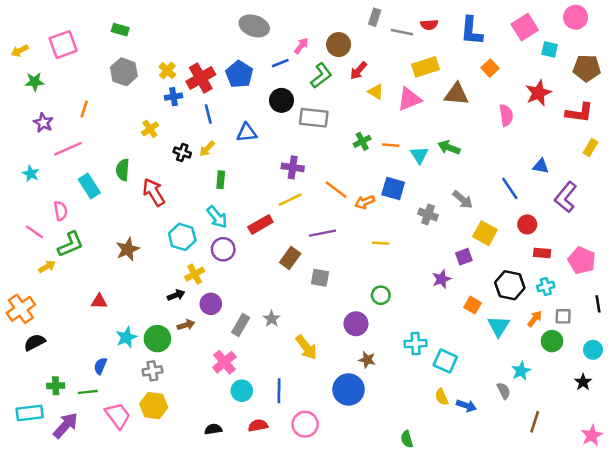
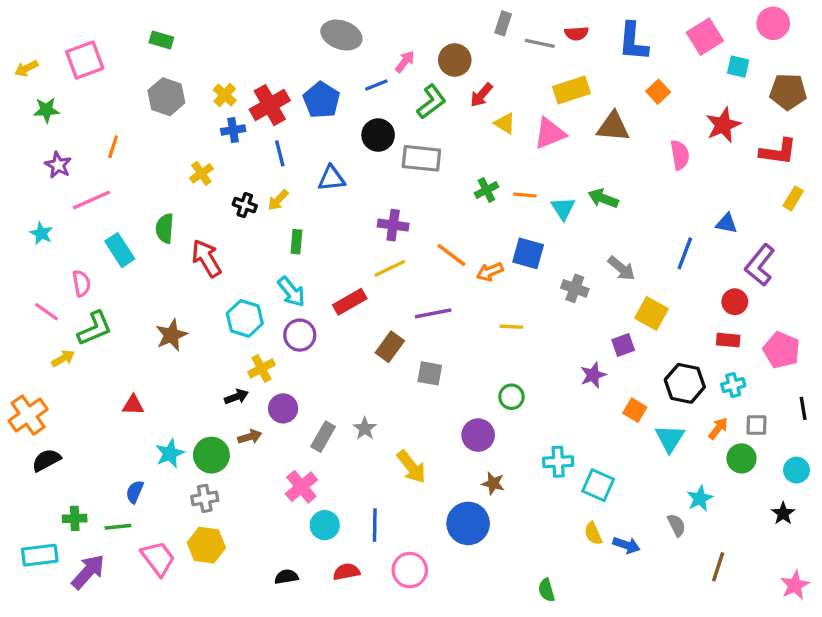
blue line: (510, 188) -> (685, 253), turned 55
red circle: (527, 224) -> (735, 302), moved

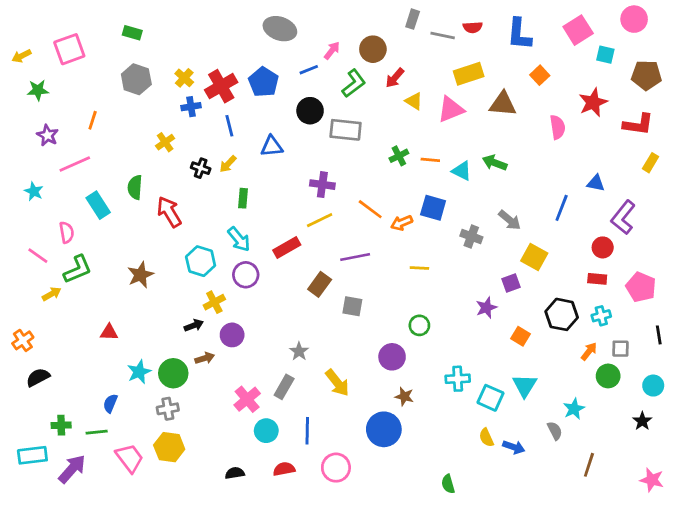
cyan triangle: (563, 208) -> (462, 171), turned -30
orange cross: (28, 415) -> (23, 340), size x0.7
gray rectangle: (323, 437) -> (284, 387), moved
cyan triangle: (670, 438) -> (525, 386), moved
pink star: (795, 585) -> (652, 480), turned -30

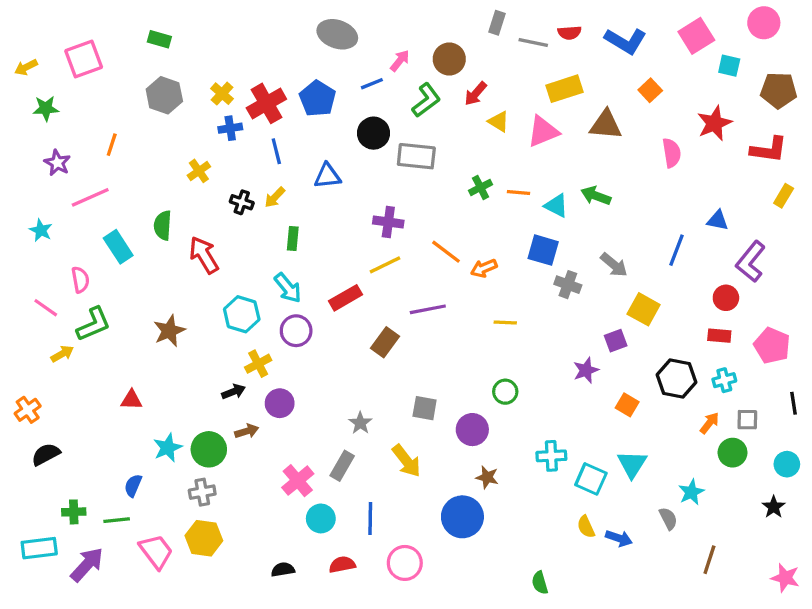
blue L-shape: (519, 34) -> (625, 41), turned -64
blue square: (433, 208) -> (543, 250), moved
gray square: (352, 306) -> (425, 408), moved

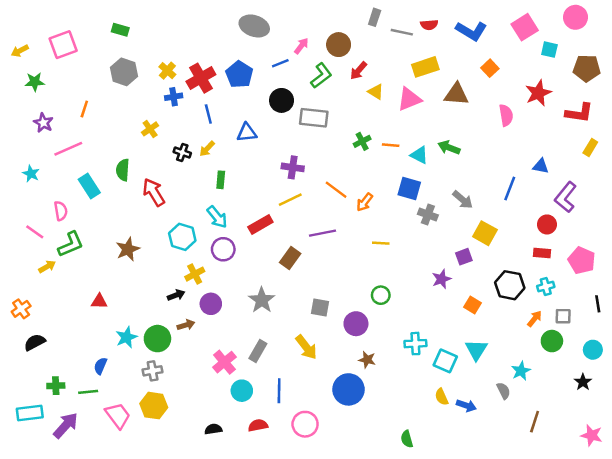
orange arrow: (484, 268) -> (365, 202), turned -30
gray star: (360, 423) -> (262, 300), moved, size x1.5

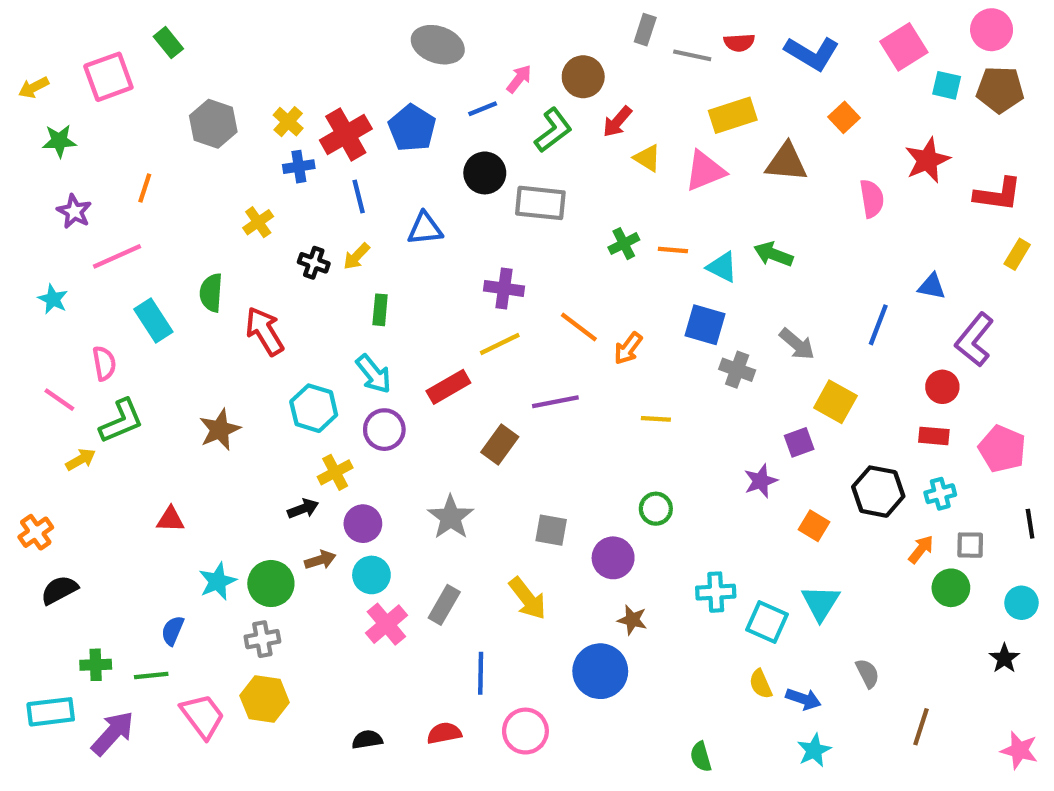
green rectangle: (120, 30) -> (168, 43), moved, turned 35
brown pentagon: (587, 68) -> (1000, 90), moved
cyan star: (521, 371) -> (814, 750), moved
cyan circle: (242, 391) -> (371, 575), moved

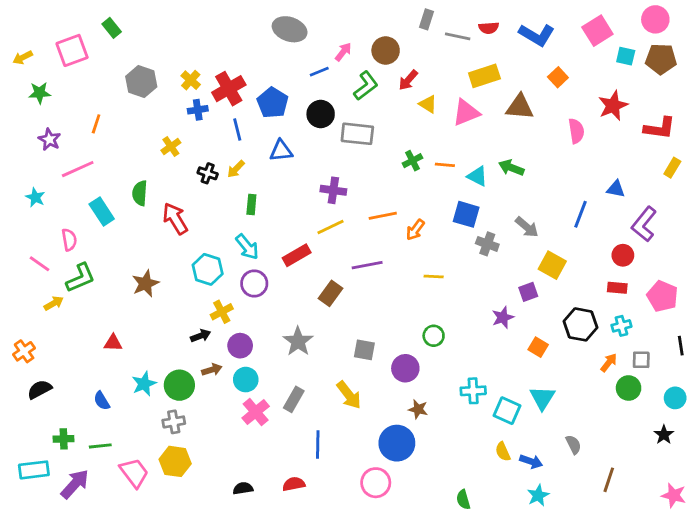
blue pentagon: (412, 128) -> (273, 103), moved
orange line: (579, 327) -> (383, 216), turned -48
blue semicircle: (173, 631) -> (102, 401), moved, turned -54
pink circle: (525, 731) -> (376, 483), moved

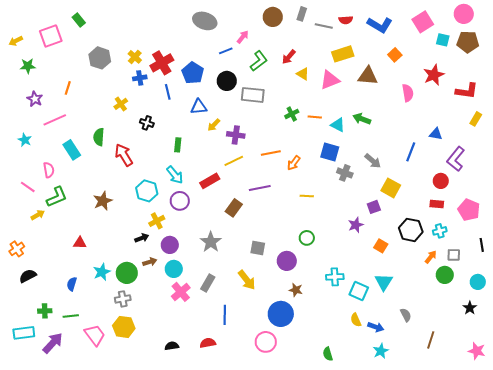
brown circle: (386, 50) -> (273, 17), moved
yellow arrow: (236, 169) -> (214, 125), moved
blue semicircle: (102, 401) -> (72, 284), turned 48

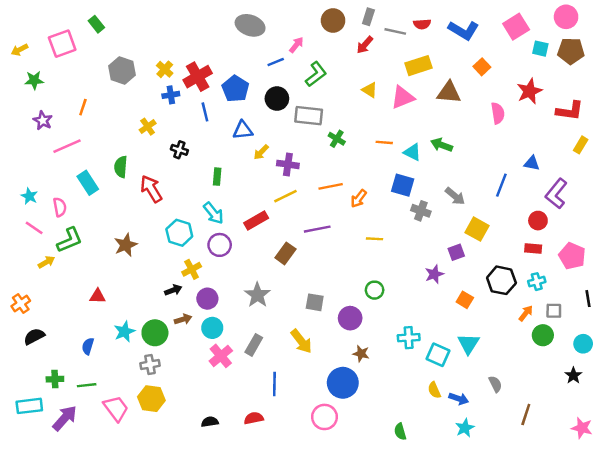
red arrow: (289, 57) -> (365, 45), moved
green cross: (292, 114) -> (337, 139), moved, turned -32
cyan star: (25, 140) -> (29, 196), moved

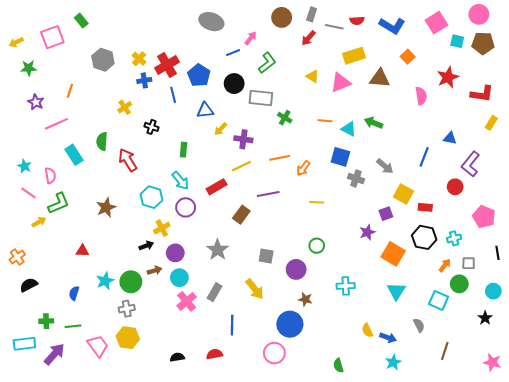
red rectangle: (533, 249) -> (425, 207), moved
orange square: (465, 300) -> (393, 254), size x1.6
cyan square: (438, 355) -> (439, 300), moved

